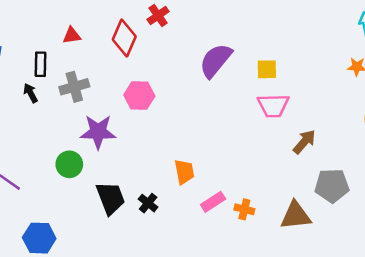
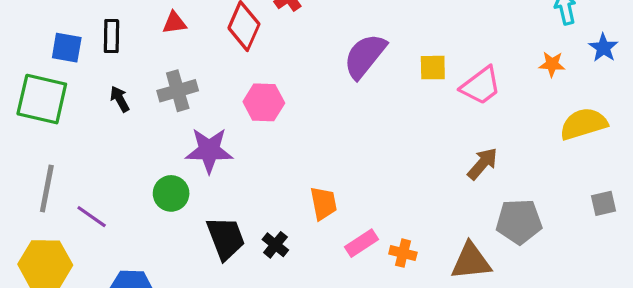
black rectangle: (40, 64) -> (111, 36), moved
pink trapezoid: (273, 106) -> (481, 86), moved, turned -36

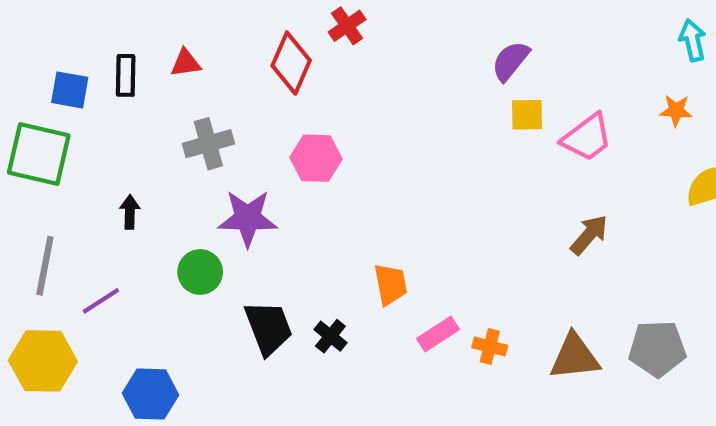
red triangle: (174, 23) -> (186, 63), moved
purple semicircle: (365, 56) -> (510, 61), moved, size x0.7
black arrow: (120, 99) -> (130, 212), moved, turned 30
purple line: (92, 217) -> (101, 301), turned -68
gray pentagon: (519, 222) -> (657, 349), moved

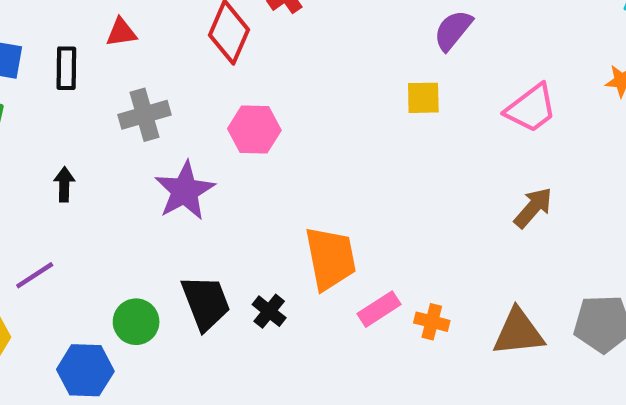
black rectangle: (126, 75) -> (66, 68), moved
yellow square: (527, 115) -> (423, 98), moved
purple star: (248, 218) -> (185, 191), turned -30
green circle: (200, 272) -> (136, 322), moved
orange trapezoid: (390, 284) -> (330, 258), size x1.5

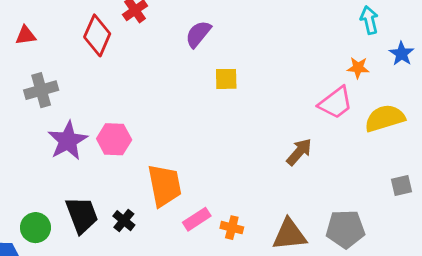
purple semicircle: (453, 30) -> (198, 34), moved
pink trapezoid: (531, 108) -> (336, 103), moved
pink hexagon: (254, 129) -> (114, 139), moved

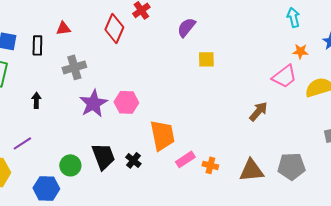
cyan arrow: (369, 20) -> (293, 17), moved

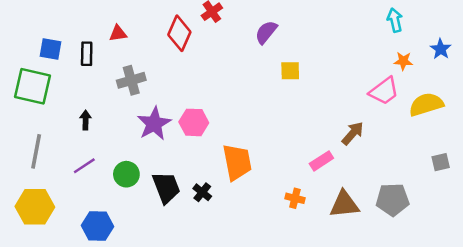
purple line: (22, 143) -> (84, 166), moved
pink rectangle: (185, 159) -> (321, 161), moved
green circle: (70, 165) -> (126, 174), moved

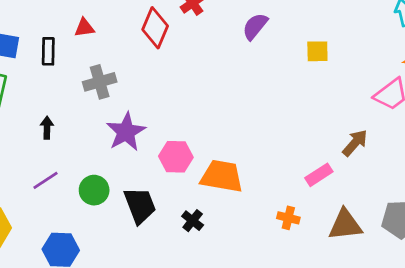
yellow square: (290, 71) -> (317, 51), moved
pink hexagon: (194, 122) -> (176, 157), moved
orange trapezoid: (237, 162) -> (222, 176), turned -69
black cross: (202, 192) -> (193, 221), moved

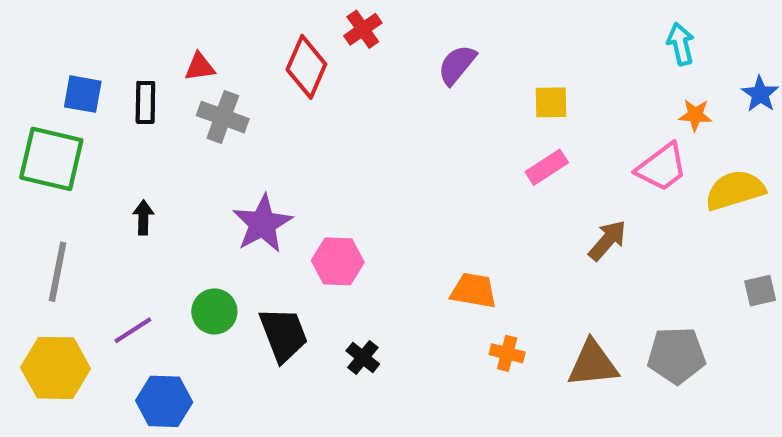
gray cross: (100, 82) -> (223, 117), moved, turned 36
pink rectangle: (319, 175) -> (547, 167), moved
orange trapezoid: (222, 176) -> (474, 291), moved, size x0.7
purple line: (46, 180) -> (133, 330), moved

